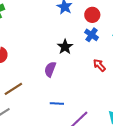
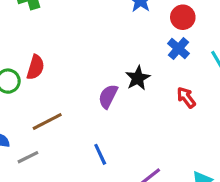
black star: (65, 47) -> (138, 78), moved
blue line: (57, 104) -> (100, 154), moved, turned 56

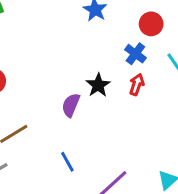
red circle: (183, 17) -> (151, 24), moved
red arrow: (186, 97) -> (137, 84), moved, turned 60

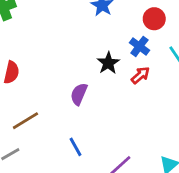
red arrow: (137, 84) -> (140, 75), turned 30
black star: (98, 85) -> (108, 63), moved

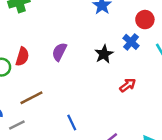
red arrow: (140, 75) -> (128, 85), moved
purple semicircle: (79, 94) -> (59, 52), moved

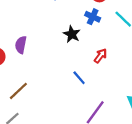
purple semicircle: (59, 52) -> (21, 45), moved
blue line: (72, 123) -> (79, 78), moved

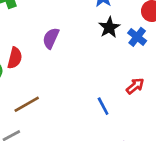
black star: (72, 34) -> (109, 27), moved
purple semicircle: (21, 45) -> (51, 38), moved

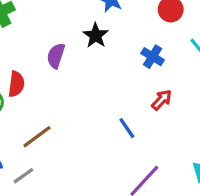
black star: (109, 27) -> (96, 35), moved
blue cross: (137, 37) -> (153, 57), moved

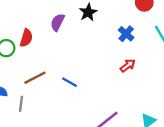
blue line: (127, 128) -> (69, 82), moved, turned -35
gray line: (23, 176) -> (21, 104), turned -56

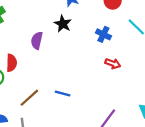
red arrow: (128, 65) -> (113, 64), turned 72

